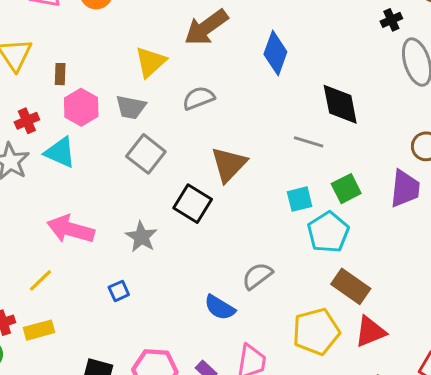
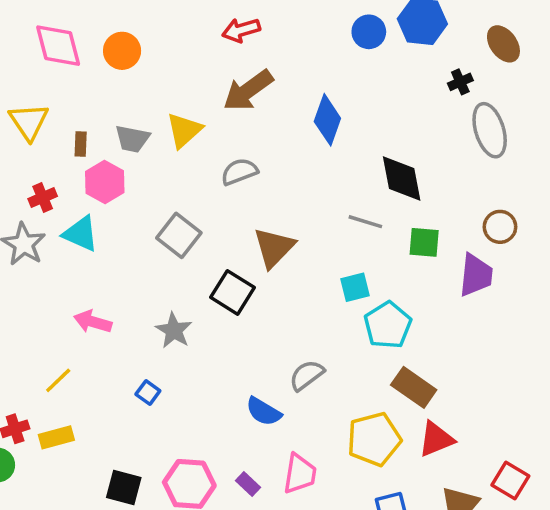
gray trapezoid: (131, 107) -> (132, 139), moved
green square: (346, 189) -> (424, 242), moved, turned 32
pink arrow: (71, 229) -> (93, 322), size x0.7
blue square: (119, 291) -> (148, 393), turned -30

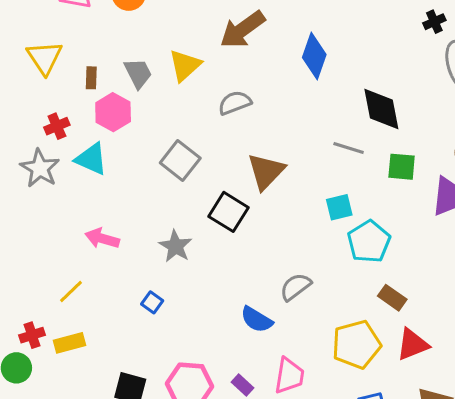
gray trapezoid: (132, 139) -> (138, 73), turned -128
brown rectangle: (414, 387) -> (392, 298), size x0.7

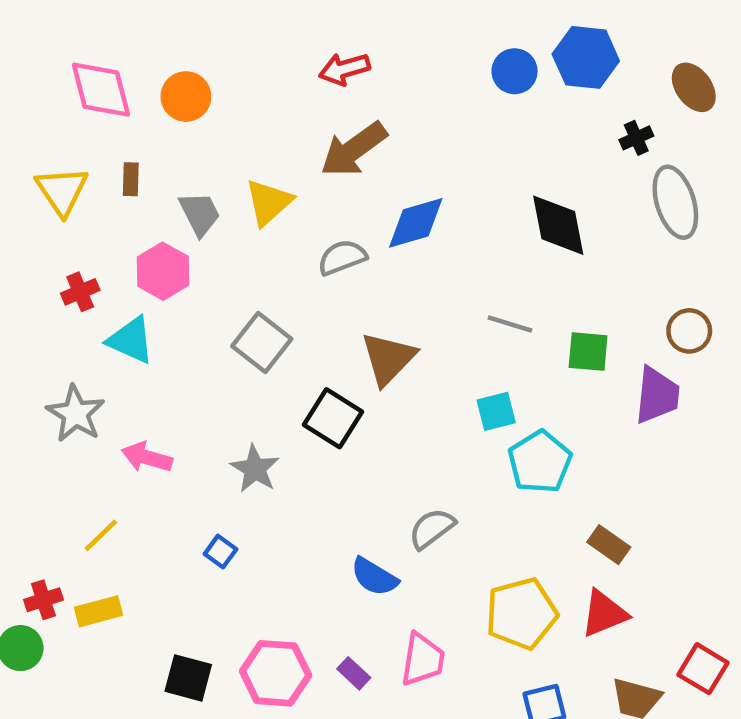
blue diamond: (314, 56) -> (416, 223), moved, turned 54
brown rectangle: (91, 78) -> (131, 179), moved
black diamond: (381, 109) -> (558, 225), moved
gray star: (40, 168) -> (76, 414), moved
brown rectangle: (392, 298) -> (609, 545), moved

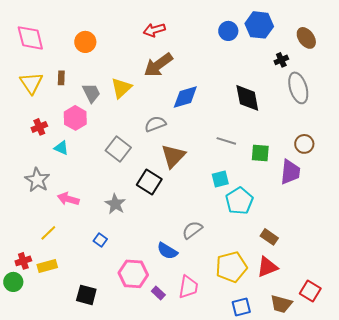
pink diamond: (101, 90) -> (30, 38), moved
gray semicircle: (342, 257) -> (155, 124), moved
cyan triangle: (131, 340) -> (61, 148), size x0.7
pink hexagon: (276, 673) -> (133, 274), moved

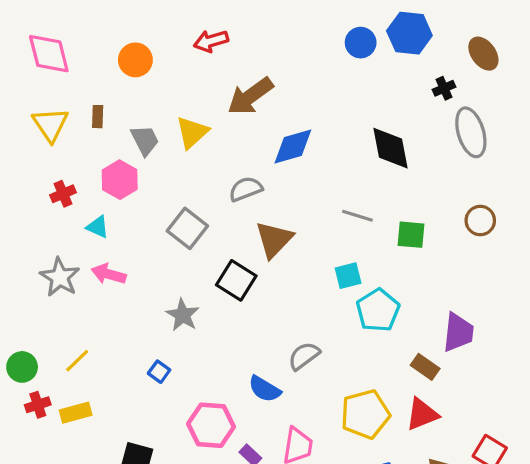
red arrow: (154, 30) -> (211, 41), moved
purple trapezoid: (290, 172) -> (458, 332), moved
pink arrow: (68, 199) -> (109, 274), moved
green circle: (13, 282) -> (22, 367), moved

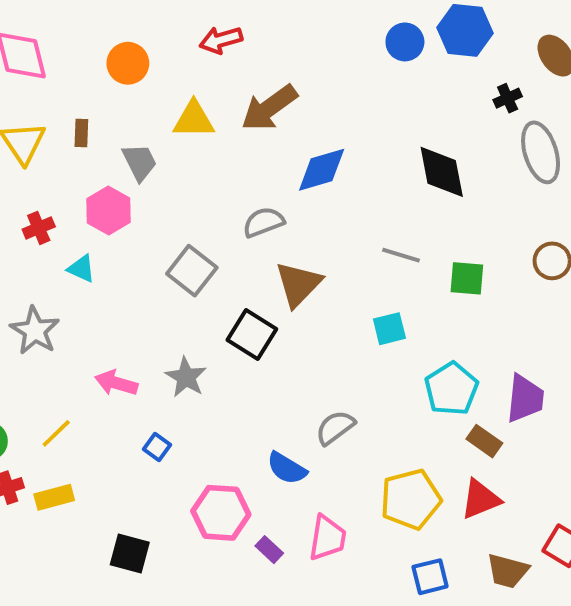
yellow triangle: (192, 132) -> (194, 119), moved, turned 42
pink arrow: (109, 274) -> (116, 383), moved
cyan pentagon: (378, 310) -> (451, 389), moved

